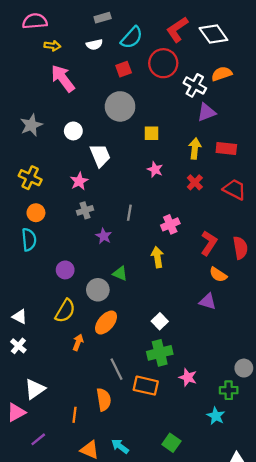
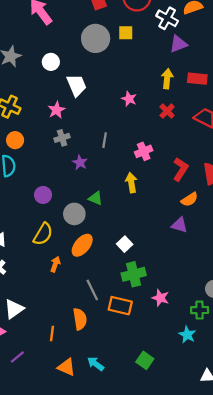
yellow square: (152, 133) -> (126, 33), moved
orange semicircle: (218, 275) -> (189, 199), turned -66
white square: (160, 321) -> (125, 244), moved

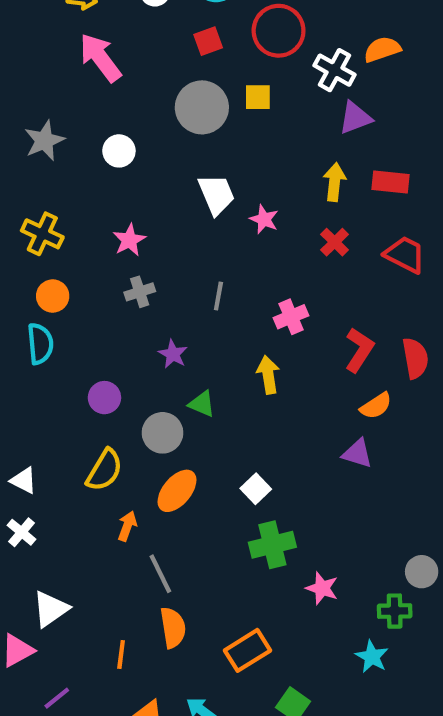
white trapezoid: (77, 85) -> (216, 194), moved
purple star: (80, 163) -> (173, 354), moved
gray line: (92, 290) -> (160, 574), moved
orange rectangle: (120, 306) -> (247, 650), moved, turned -45

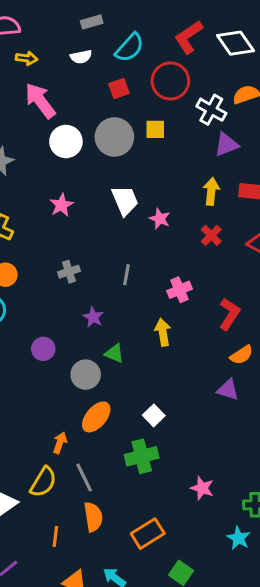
white circle: (119, 151) -> (66, 141), moved, size x1.4
pink star: (129, 240) -> (61, 205), moved
yellow semicircle: (104, 470) -> (43, 482), moved
green cross: (272, 545) -> (142, 456), moved

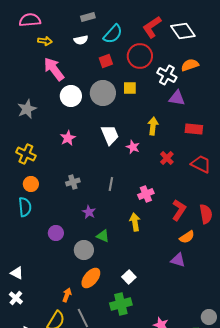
purple triangle: (226, 145) -> (177, 98), turned 30
yellow arrow: (211, 191) -> (153, 126), moved

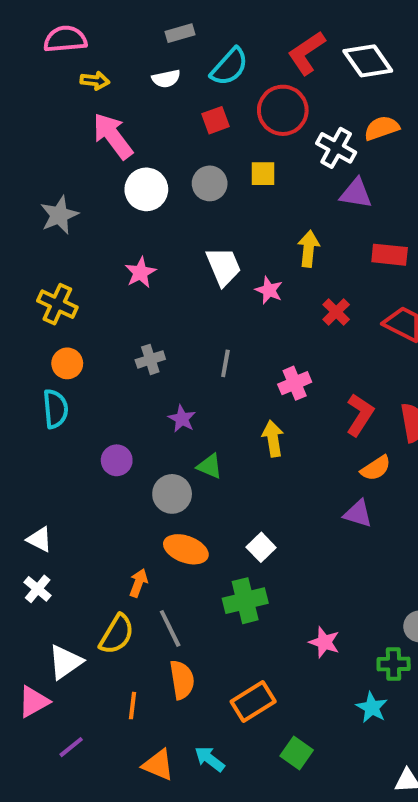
gray circle: (103, 93) -> (210, 183), size x0.7
orange ellipse: (91, 278) -> (186, 549), turned 70

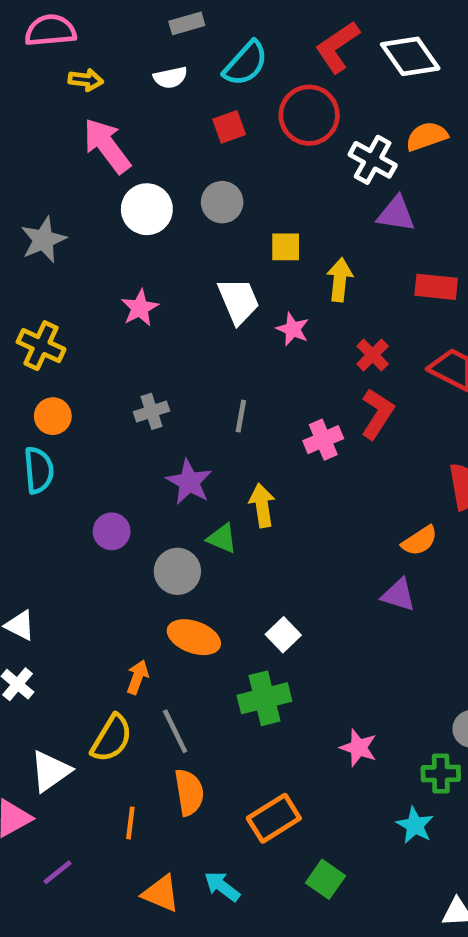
yellow square: (263, 174) -> (286, 247), moved
red L-shape: (360, 415) -> (377, 414), moved
purple star: (182, 419) -> (189, 482), size x1.4
yellow arrow: (273, 439) -> (262, 505), moved

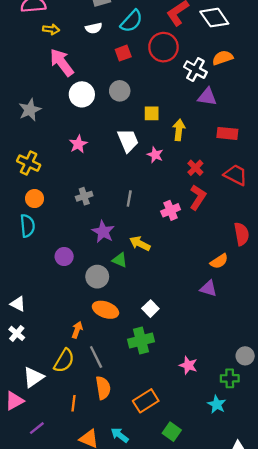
yellow arrow: (262, 505) -> (140, 243), turned -54

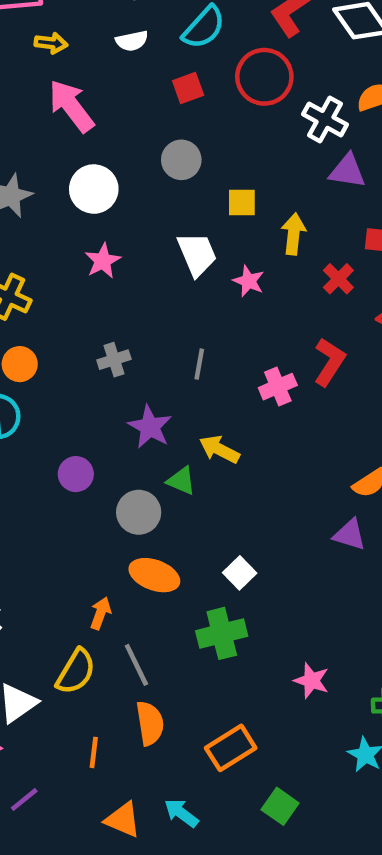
white circle: (82, 94) -> (94, 189), moved
red cross: (195, 168) -> (338, 279), moved

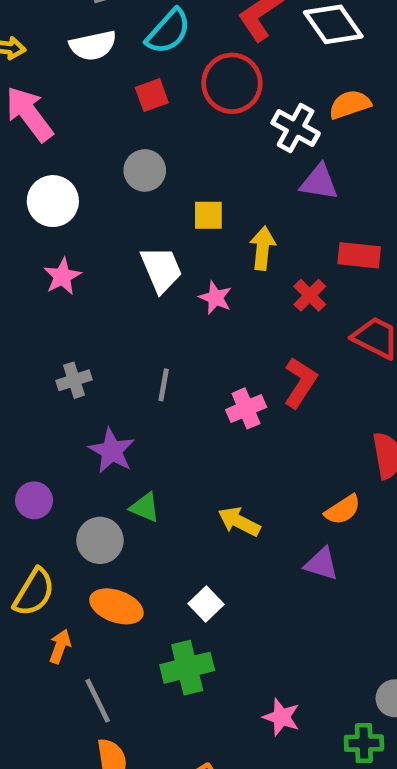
white semicircle: (132, 41) -> (93, 46), size x1.4
yellow arrow: (219, 449) -> (239, 522), moved
yellow semicircle: (76, 672) -> (34, 592), moved

